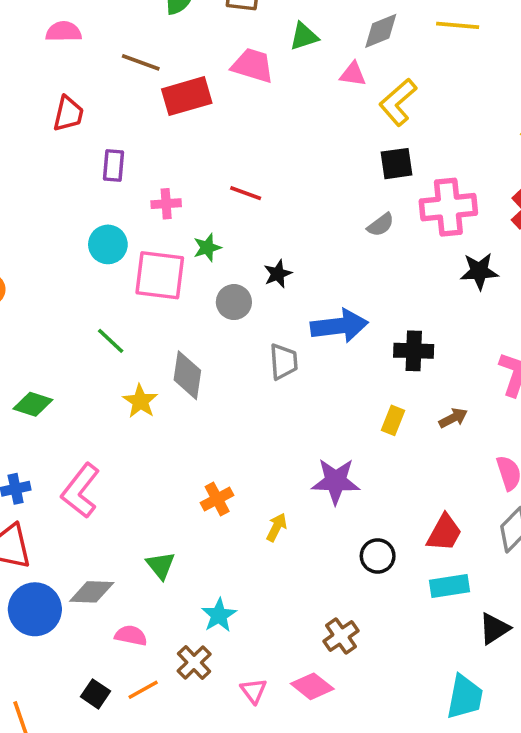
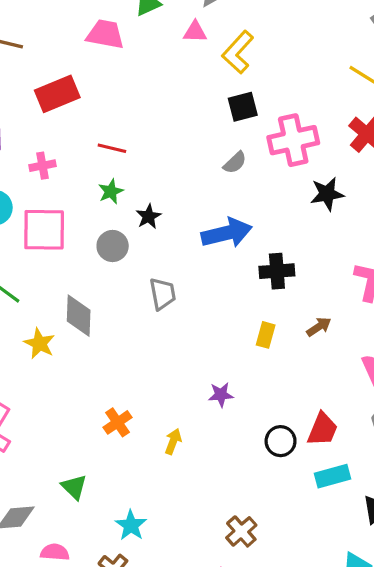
red rectangle: (187, 96) -> (57, 94), moved
green star: (207, 248) -> (111, 191), moved
blue arrow: (339, 326) -> (227, 233), moved
purple star: (336, 481) -> (221, 395), size x0.6
black circle: (378, 556) -> (281, 441), moved

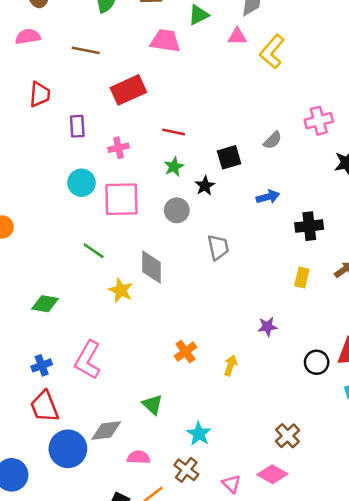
black square: (243, 107) -> (229, 157), moved
pink cross: (293, 140) -> (319, 121), size x0.7
blue arrow: (227, 233) -> (268, 197), size x0.6

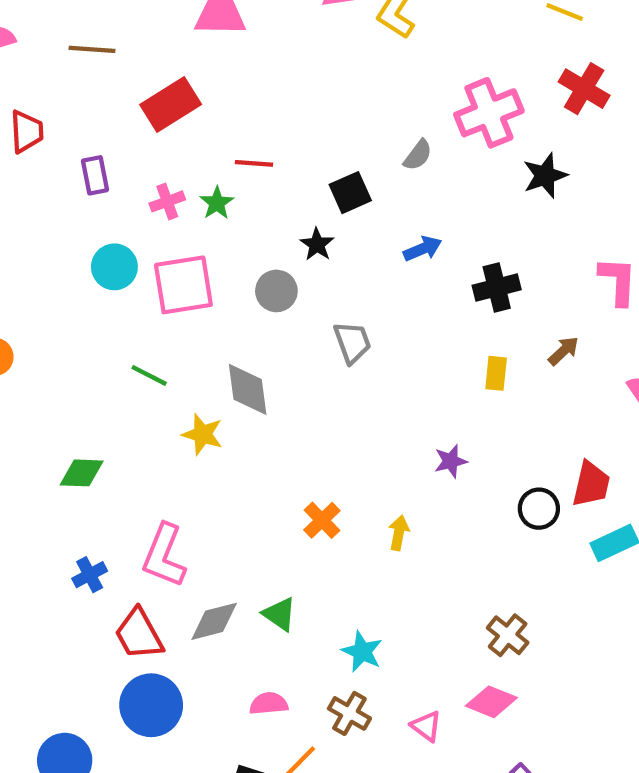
pink cross: (319, 121) -> (489, 113), size x1.4
green star: (174, 167) -> (217, 203), moved
red trapezoid: (44, 407) -> (139, 634), moved
gray diamond: (106, 431) -> (214, 621), moved

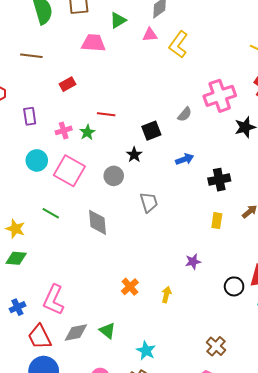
red rectangle: (171, 105) -> (68, 84), size x0.6
pink square: (183, 285) -> (69, 171), turned 36
yellow star: (203, 434) -> (15, 229), moved

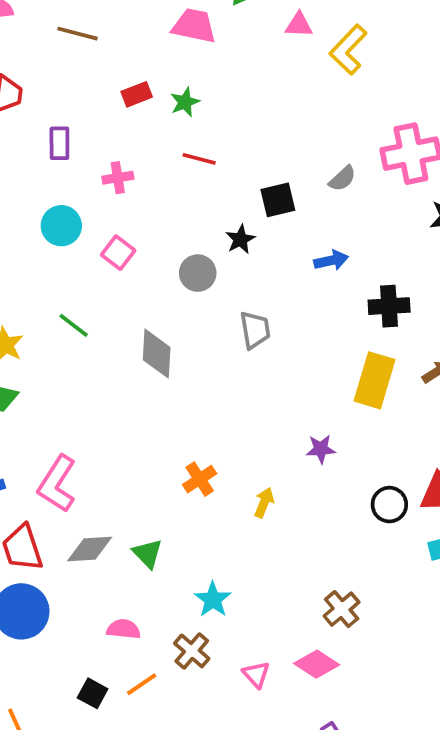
green star: (87, 132) -> (185, 102), moved
pink square: (69, 171) -> (118, 253), size x0.6
yellow rectangle: (217, 221) -> (374, 380), size x1.8

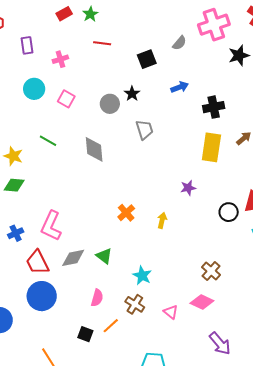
black star: (240, 239) -> (132, 94), moved
pink semicircle: (123, 629) -> (97, 298), turned 108

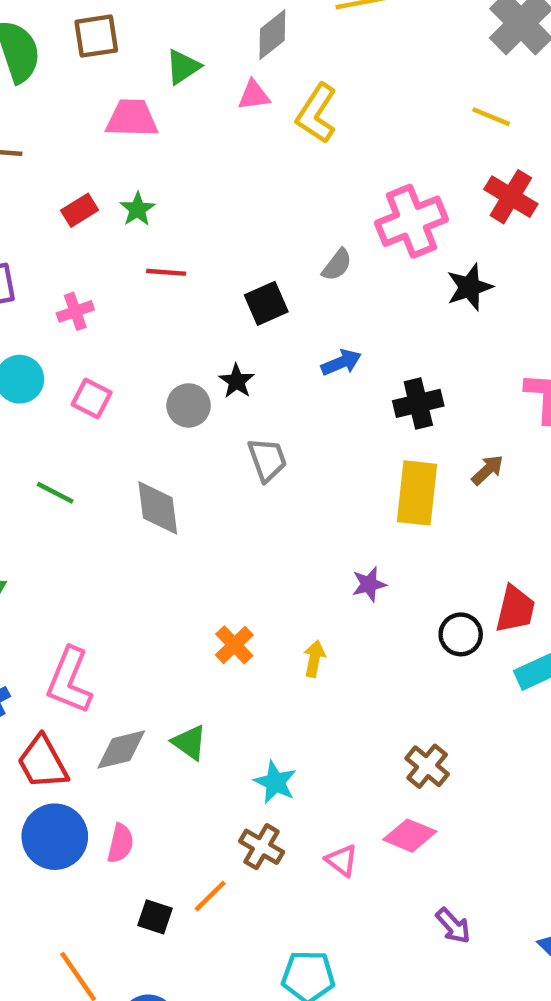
pink semicircle: (97, 298) -> (120, 843), moved
purple arrow: (220, 343) -> (453, 926), size x0.7

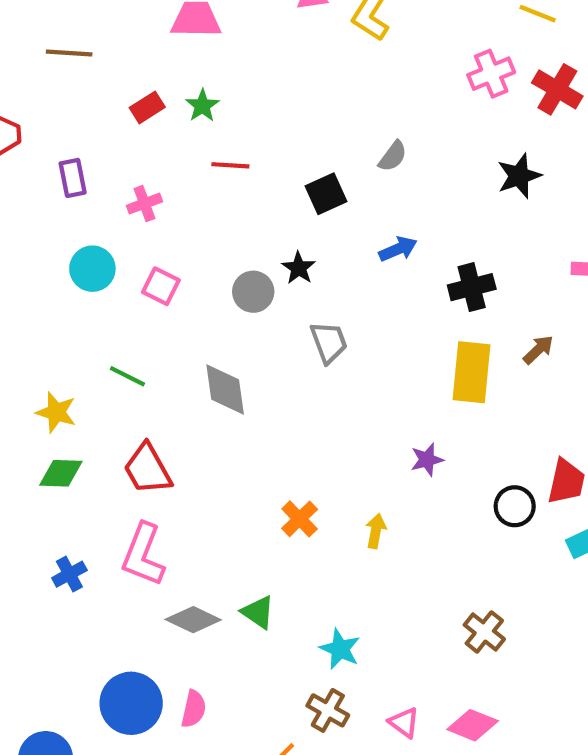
pink cross: (411, 221) -> (491, 74), moved, size x0.7
gray diamond: (121, 750) -> (193, 620), turned 40
red trapezoid: (43, 762) -> (148, 469), moved
pink diamond: (410, 836) -> (473, 725), moved

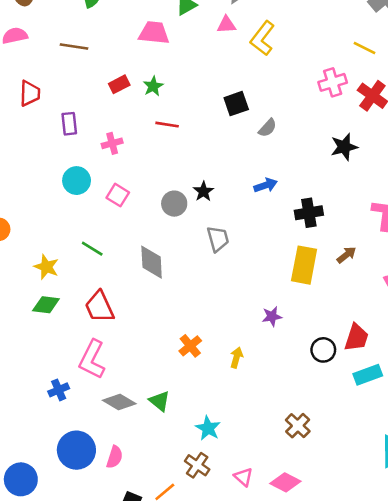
black square: (326, 194) -> (236, 104), moved
blue cross: (69, 574) -> (59, 390), moved

